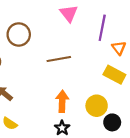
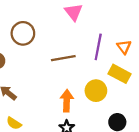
purple line: (102, 28) -> (98, 47), moved
yellow circle: (97, 106) -> (96, 91), moved

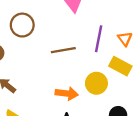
orange arrow: (67, 101) -> (67, 94), turned 95

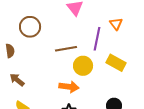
orange triangle: (125, 39) -> (116, 24), moved
yellow circle: (96, 83) -> (83, 66), moved

